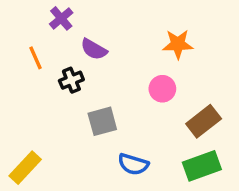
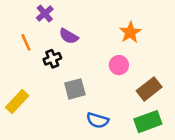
orange star: (178, 44) -> (130, 32), turned -30
yellow rectangle: (25, 168) -> (17, 101), moved

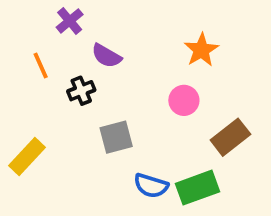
green rectangle: (148, 122) -> (197, 188), moved

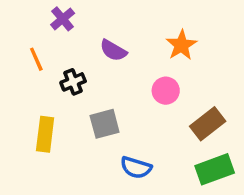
purple semicircle: (106, 56) -> (113, 50), moved
yellow rectangle: (27, 157) -> (45, 134), moved, turned -36
green rectangle: (197, 188) -> (215, 169), moved

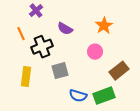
black cross: (73, 82) -> (42, 47), size x1.5
green rectangle: (215, 169) -> (104, 96), moved

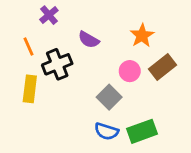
gray square: (60, 71) -> (109, 97), moved, turned -30
brown rectangle: (119, 71) -> (163, 67), moved
yellow rectangle: (26, 77) -> (30, 89), moved

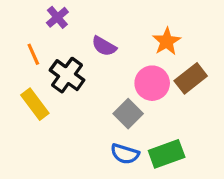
black cross: (57, 64) -> (67, 75), turned -32
pink circle: (130, 71) -> (152, 83), size x1.4
yellow rectangle: (30, 89) -> (35, 104), turned -44

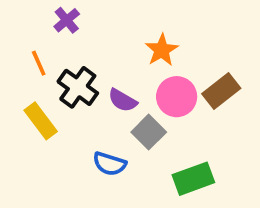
orange star: (167, 41) -> (162, 50), moved
purple semicircle: (104, 46) -> (123, 100), moved
blue semicircle: (125, 154) -> (109, 164), moved

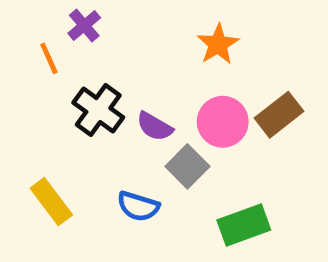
orange star: (162, 50) -> (218, 44), moved
orange line: (39, 63) -> (49, 58), moved
yellow rectangle: (41, 121) -> (51, 202), moved

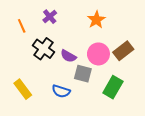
purple cross: (84, 25) -> (50, 17), moved
gray square: (187, 166) -> (83, 74), turned -30
green rectangle: (244, 225) -> (113, 87), moved, turned -40

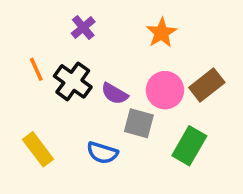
orange line: (22, 26) -> (36, 69), moved

